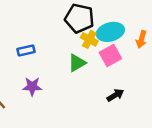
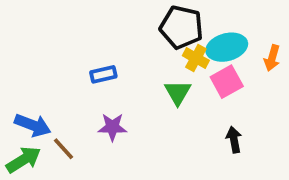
green triangle: (77, 63) -> (178, 93), turned -30
black arrow: (115, 95) -> (234, 140), turned -70

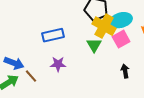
yellow cross: (196, 58) -> (104, 26), size x1.6
blue rectangle: (103, 74) -> (53, 35), size x1.5

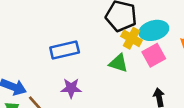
yellow cross: (104, 26) -> (132, 38), size x0.7
green triangle: (94, 45) -> (118, 63), turned -42

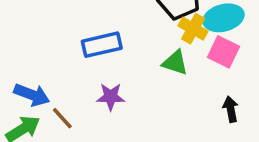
pink square: (154, 55) -> (223, 52), turned -35

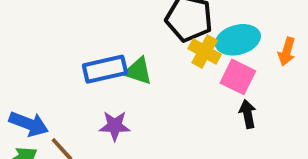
green triangle: (175, 63) -> (138, 71), moved
black arrow: (231, 109) -> (248, 114), moved

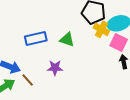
blue rectangle: (105, 69) -> (36, 38), moved

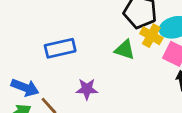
green triangle: (67, 40) -> (125, 50), moved

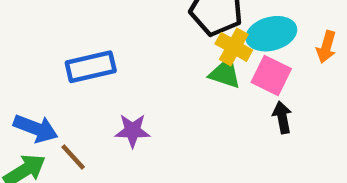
green triangle: (125, 50) -> (225, 73), moved

